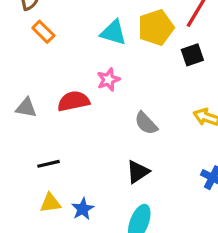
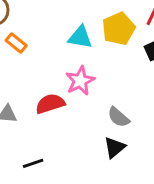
pink star: (108, 80) -> (80, 81), size x1.4
black triangle: (138, 172) -> (115, 147), moved

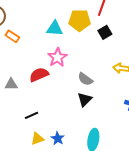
yellow pentagon: (119, 29) -> (80, 20), turned 30

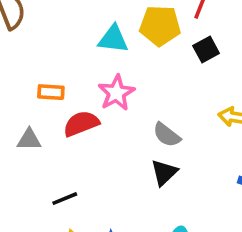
orange rectangle: (12, 36) -> (51, 92), moved, turned -32

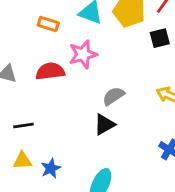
orange rectangle: (51, 92) -> (48, 24), moved
gray semicircle: (167, 135) -> (113, 96), turned 95

